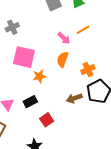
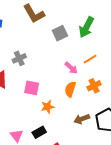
pink square: (24, 57) -> (32, 88), size x0.7
orange cross: (88, 69) -> (94, 86), moved
brown arrow: (74, 98) -> (82, 119), moved

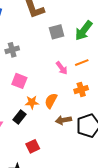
orange semicircle: (70, 89) -> (51, 101), moved
black rectangle: (39, 132) -> (19, 117), moved, turned -32

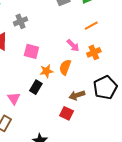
pink arrow: (62, 68) -> (73, 45), moved
brown arrow: (63, 120) -> (77, 95), moved
red square: (33, 146) -> (67, 113), moved, turned -32

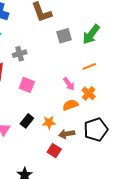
orange cross: (94, 52) -> (89, 93), turned -32
orange semicircle: (65, 67) -> (70, 105), moved, turned 42
orange star: (46, 71) -> (49, 122), moved

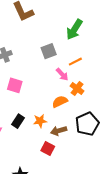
gray square: (64, 36) -> (49, 51), moved
pink arrow: (69, 84) -> (62, 74), moved

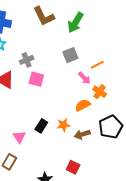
green arrow: (74, 30) -> (75, 23), moved
pink square: (15, 85) -> (36, 79), moved
red square: (48, 148) -> (73, 167), moved

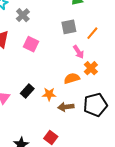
gray cross: (27, 60) -> (23, 15), moved, turned -32
orange line: (97, 65) -> (92, 33), moved, turned -32

